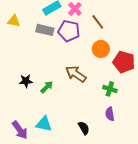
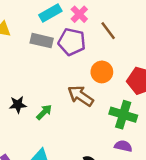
orange circle: (101, 49) -> (102, 72), moved
green cross: (110, 89) -> (123, 115), size x1.5
purple semicircle: (110, 114) -> (123, 146), turned 112

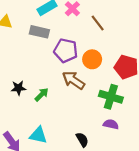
purple pentagon: (72, 42) -> (66, 51), moved

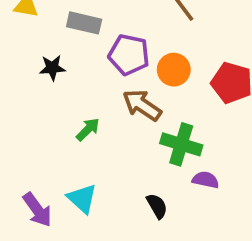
black star: (18, 88) -> (52, 68), moved
green cross: (111, 97) -> (181, 144), moved
cyan triangle: (38, 135) -> (82, 199), turned 30

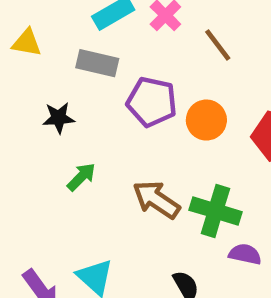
brown arrow: (142, 105) -> (156, 200), moved
green arrow: (88, 129) -> (81, 177), moved

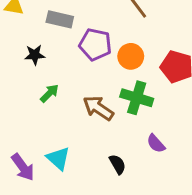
green cross: (215, 211) -> (137, 98), moved
purple semicircle: (245, 254) -> (156, 144), turned -144

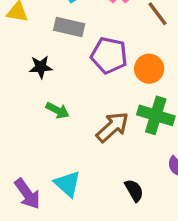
green arrow: (49, 93) -> (57, 110), turned 72
brown arrow: (98, 108) -> (112, 127), turned 104

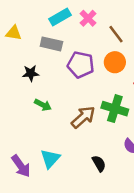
orange circle: (149, 69) -> (115, 62), moved
cyan triangle: (67, 184) -> (50, 159), turned 30

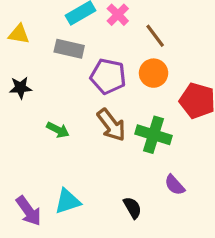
black star: (31, 73) -> (21, 88), moved
brown arrow: (83, 117) -> (111, 125), moved, turned 95
cyan triangle: (50, 159) -> (68, 201), turned 30

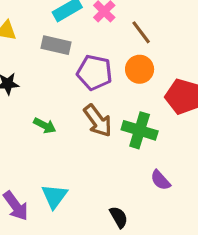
cyan triangle: (68, 201) -> (54, 196), turned -36
black semicircle: (132, 208) -> (119, 217), moved

